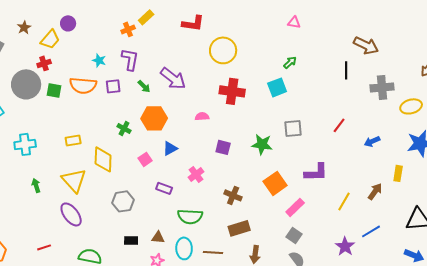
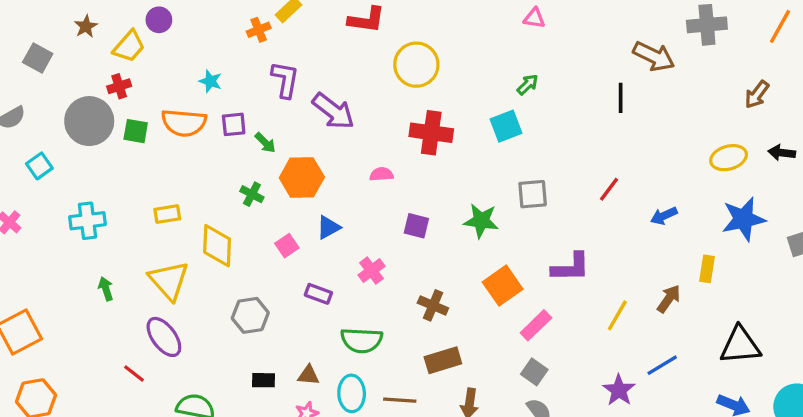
purple L-shape: (130, 59) -> (285, 80), moved
green arrow: (144, 86) -> (265, 143), moved
gray cross: (382, 87) -> (707, 25), moved
red line: (44, 247) -> (134, 374), moved, turned 56

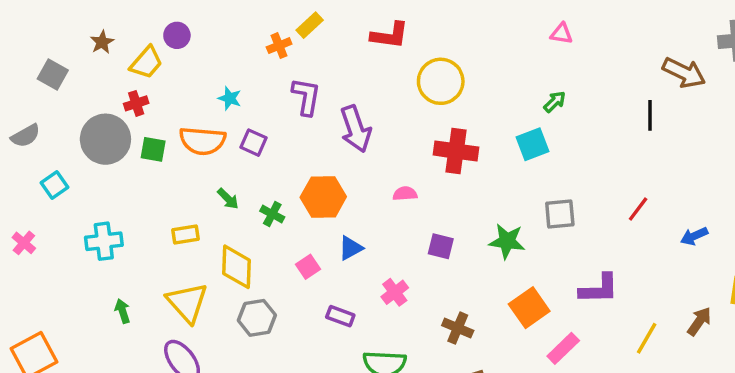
purple arrow: (333, 111) -> (356, 129), turned 33
purple square: (234, 124) -> (254, 143), turned 30
green arrow: (265, 143) -> (228, 199), moved
gray hexagon: (250, 315) -> (257, 318), moved

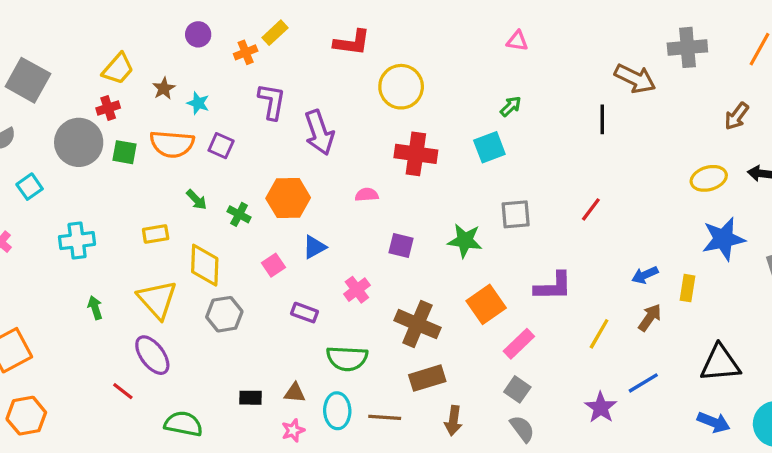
purple circle: (177, 35) -> (198, 34), moved
brown star: (102, 42) -> (164, 88), moved
gray square: (53, 74) -> (28, 80), size x1.5
blue arrow: (694, 236) -> (645, 275), moved
brown cross: (458, 328) -> (417, 324), size x1.5

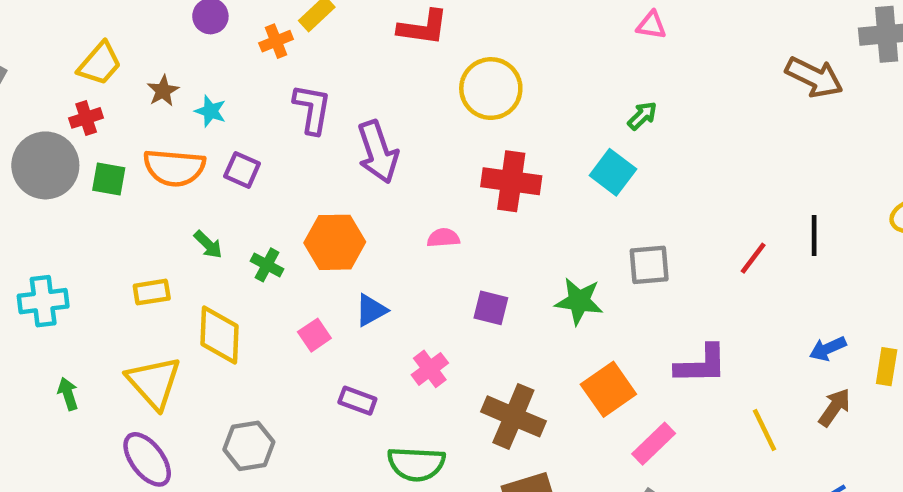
black line: (602, 119) -> (814, 236), moved
cyan square: (489, 147) -> (613, 172), turned -32
gray hexagon: (224, 314) -> (249, 446), moved
yellow line: (599, 334) -> (764, 430), turned -56

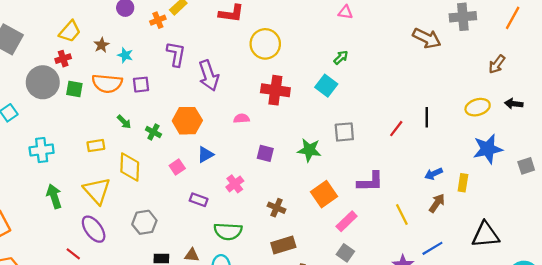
purple square: (242, 170) -> (141, 85), turned -30
green arrow: (68, 394) -> (54, 196), size x1.5
brown cross: (513, 416) -> (277, 208), size x0.6

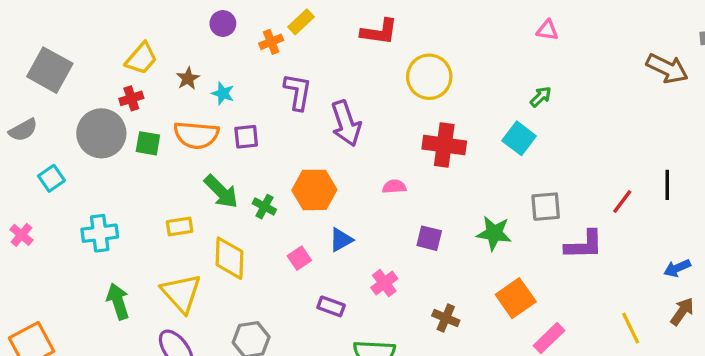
green arrow: (124, 122) -> (221, 192), size x1.6
purple L-shape: (370, 182) -> (584, 245), moved

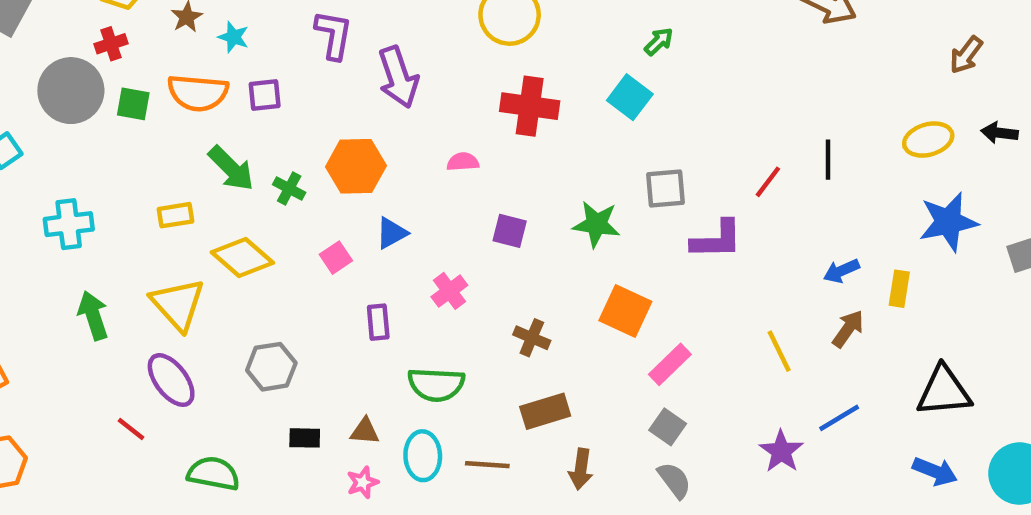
yellow diamond: (230, 258) -> (242, 258), turned -51
orange square: (516, 298) -> (625, 311), turned -30
purple rectangle: (331, 306) -> (378, 322), turned 65

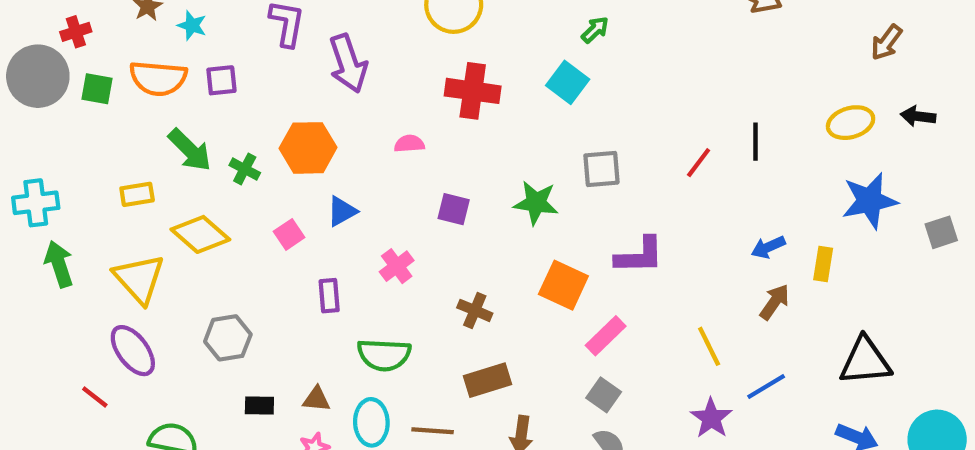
purple L-shape: (717, 240) -> (639, 256), moved
green arrow: (93, 315) -> (59, 264), moved
yellow line: (779, 351) -> (709, 346), moved

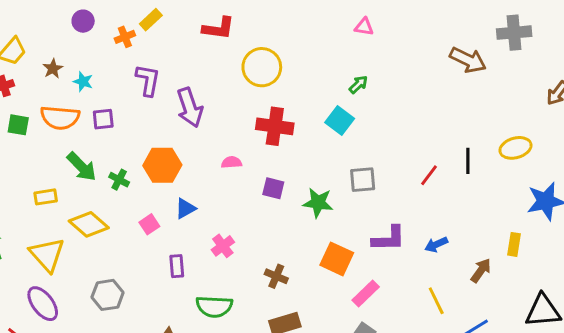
yellow ellipse: (851, 123) -> (515, 148), moved
purple square: (454, 209) -> (273, 188), moved
blue arrow: (768, 247) -> (436, 244), moved

